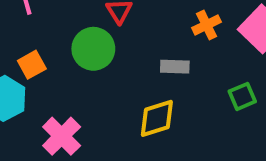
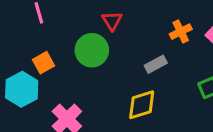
gray rectangle: (175, 67) -> (156, 64), turned -30

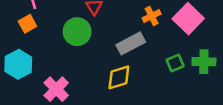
orange square: (44, 63) -> (27, 24), moved
gray rectangle: (156, 64) -> (131, 43), size x1.5

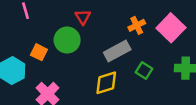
orange square: (27, 24) -> (39, 52), moved, turned -35
green square: (175, 63) -> (144, 71), moved, turned -35

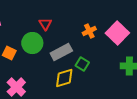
gray rectangle: (117, 51) -> (61, 52), moved
green square: (144, 71) -> (82, 64), moved

